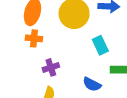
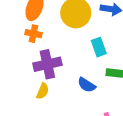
purple cross: (51, 67) -> (47, 64), size x1.6

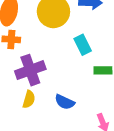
blue semicircle: (87, 85) -> (65, 102), moved

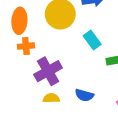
yellow semicircle: (29, 99) -> (51, 98), turned -98

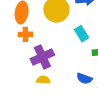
blue semicircle: (84, 95) -> (84, 79), moved

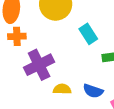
yellow semicircle: (43, 80) -> (62, 89), moved

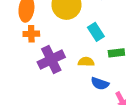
yellow semicircle: (62, 89) -> (86, 62), moved

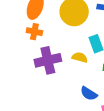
yellow semicircle: (86, 62) -> (80, 57), moved

